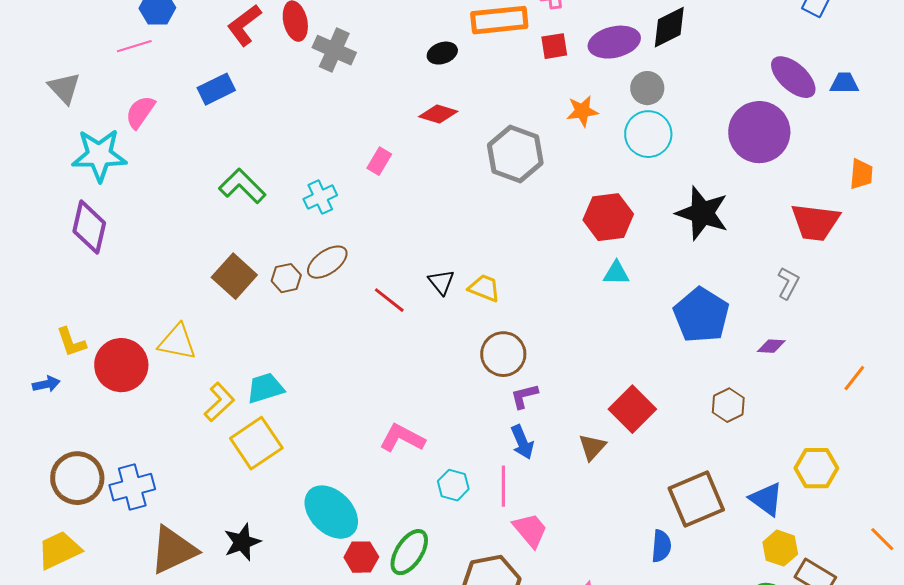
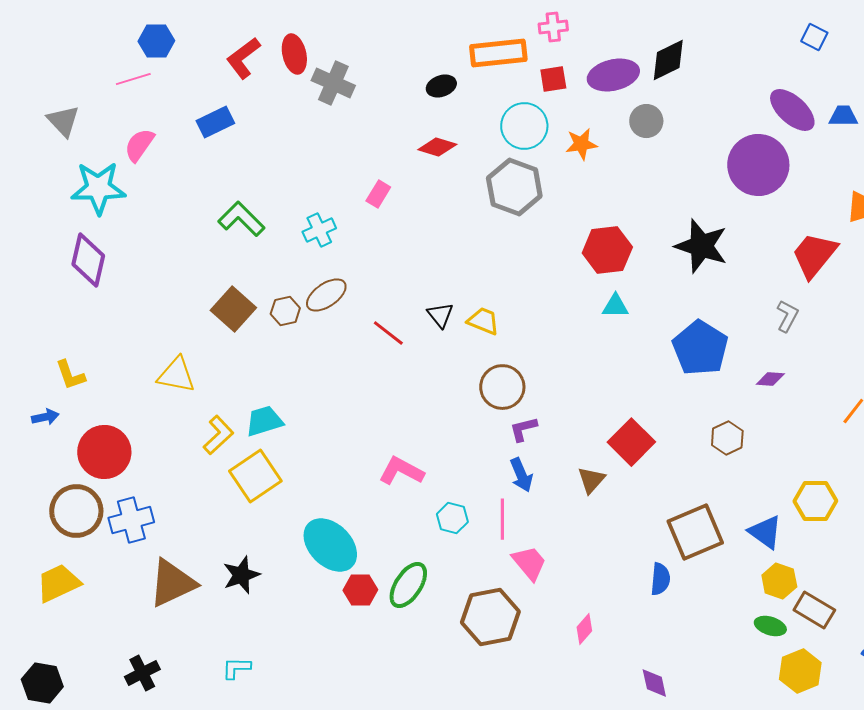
cyan circle: (648, 134) -> (524, 126), moved
red trapezoid: (815, 222) -> (814, 255), turned 122
red circle: (121, 365) -> (104, 452), moved

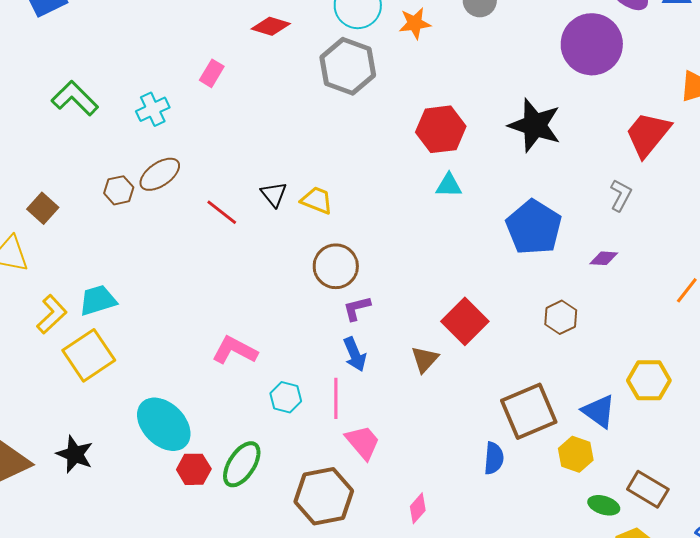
brown square: (233, 309) -> (43, 208), moved, size x0.7
black star: (241, 575) -> (75, 454), turned -30
yellow hexagon: (779, 581) -> (576, 454), moved

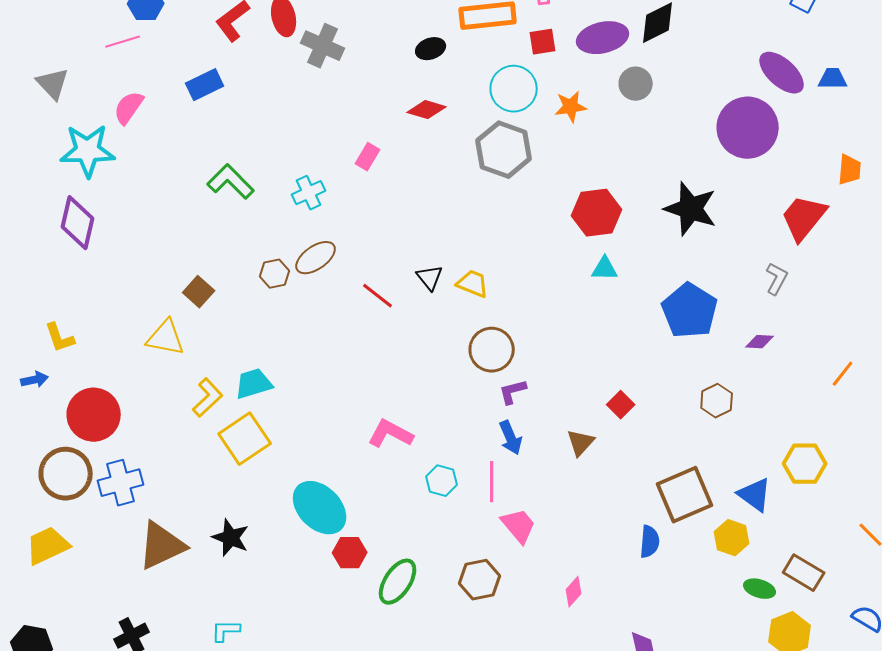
red square: (465, 321) -> (621, 405), size x0.6
green ellipse: (242, 464) -> (398, 582), moved
brown hexagon: (324, 496) -> (480, 580), size x0.7

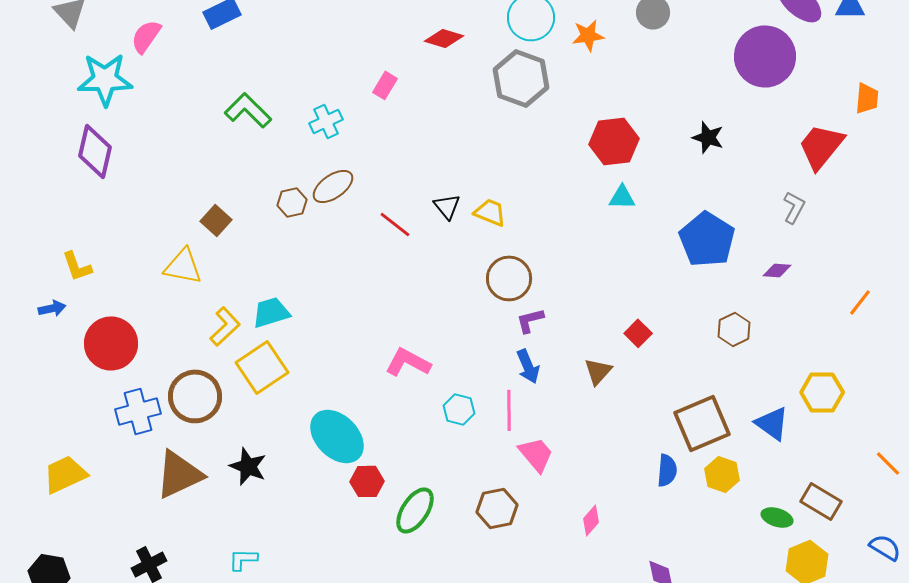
black star: (691, 209) -> (708, 137), size x0.6
brown circle: (66, 474) -> (195, 396), moved
yellow hexagon: (732, 538) -> (722, 474), moved

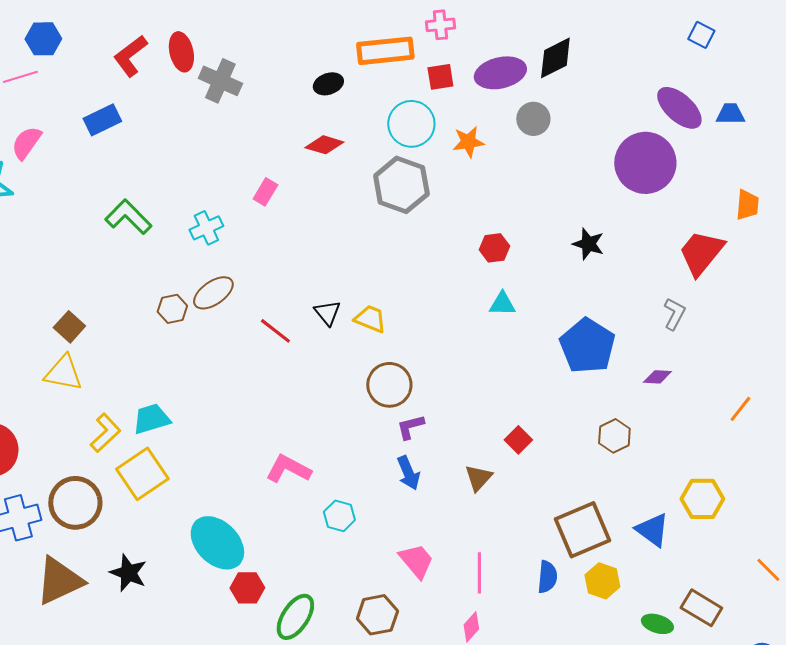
red hexagon: (614, 141) -> (494, 248), size x0.6
brown square: (216, 220) -> (69, 327), moved
pink line: (509, 410) -> (479, 573), moved

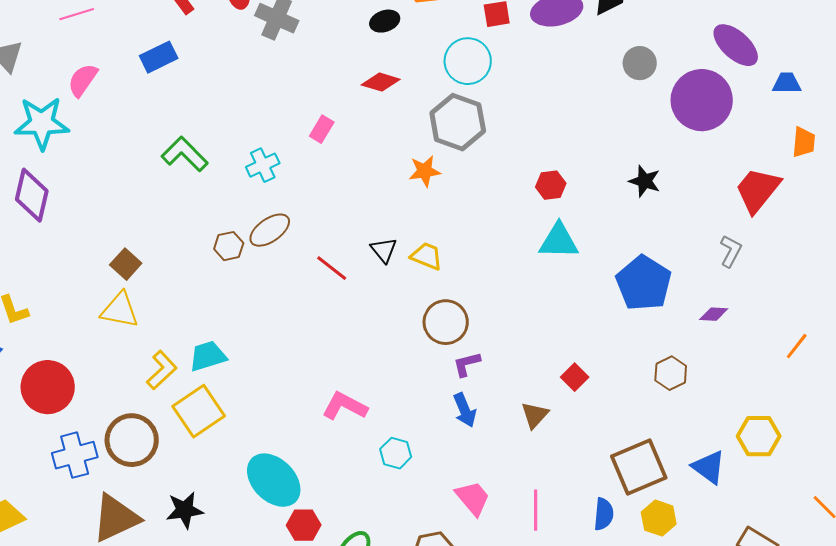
blue trapezoid: (730, 114) -> (787, 83), moved
gray circle: (533, 119) -> (640, 63), moved
orange star: (468, 142) -> (425, 171), moved
cyan triangle: (502, 304) -> (559, 241), size x1.5
black star: (128, 573) -> (185, 510), turned -30

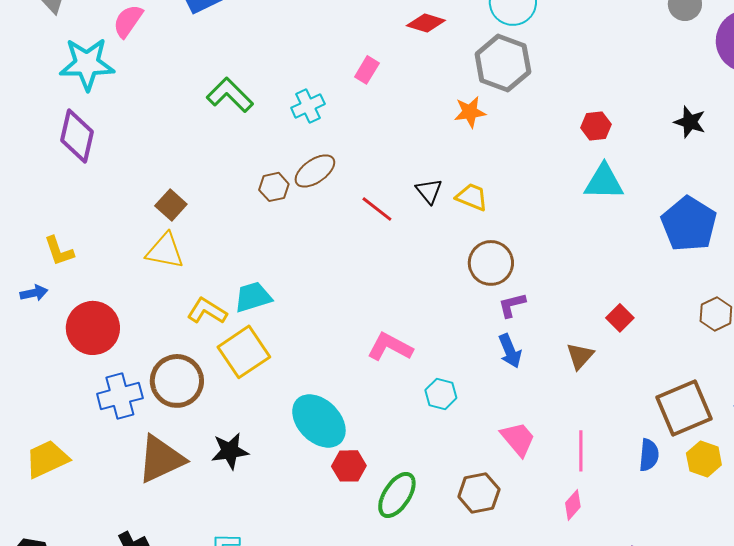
yellow L-shape: (162, 370) -> (207, 311), turned -105

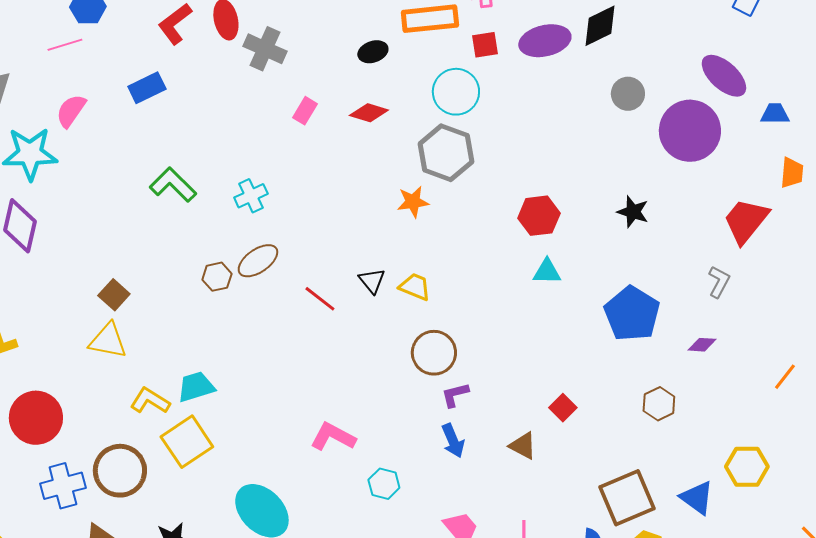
pink rectangle: (367, 70) -> (305, 111), moved
red hexagon: (596, 126) -> (539, 216), size x1.4
cyan triangle: (604, 182) -> (547, 272), size x0.7
brown triangle: (580, 356) -> (523, 446), turned -44

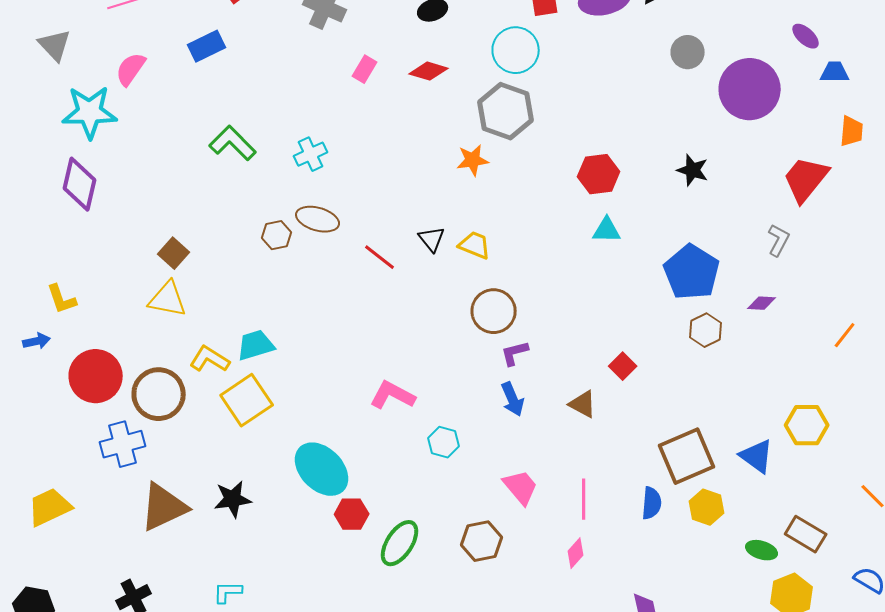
purple ellipse: (724, 76) -> (806, 36), moved, size x0.6
brown ellipse: (258, 261) -> (318, 219), turned 51
brown hexagon: (659, 404) -> (706, 330), moved
brown circle: (120, 471) -> (159, 394), moved

